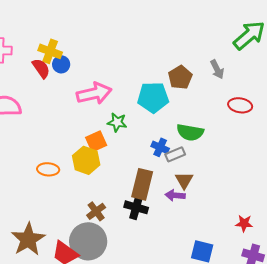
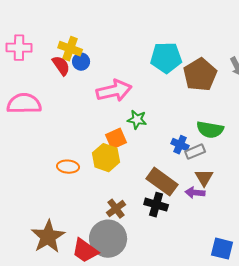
brown pentagon: (180, 77) -> (200, 75), size x1.4
cyan pentagon: (153, 97) -> (166, 58), moved
brown rectangle: (142, 184) -> (162, 182), turned -68

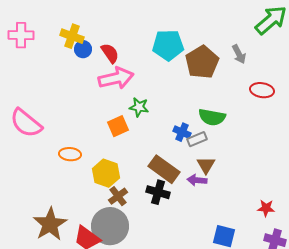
red semicircle: (61, 66) -> (110, 53), moved
pink semicircle: (24, 104) -> (26, 123), moved, turned -140
yellow hexagon: (106, 158) -> (106, 173), moved

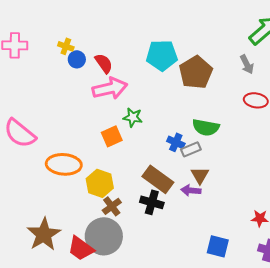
yellow cross: (72, 36) -> (66, 46), size x0.7
gray arrow: (239, 54) -> (247, 64), moved
orange ellipse: (70, 154) -> (64, 164), size x1.6

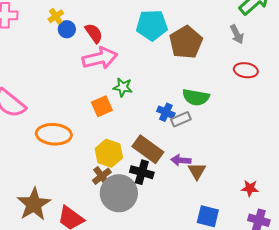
yellow cross: (66, 46) -> (56, 16), turned 35
brown triangle: (200, 175) -> (197, 171), moved
yellow hexagon: (100, 183) -> (109, 153), moved
gray circle: (104, 236) -> (119, 193), moved

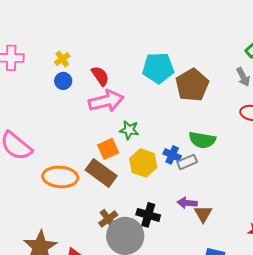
blue circle: (67, 29) -> (63, 81), moved
brown rectangle: (148, 149) -> (101, 173), moved
yellow hexagon: (109, 153) -> (143, 163), moved

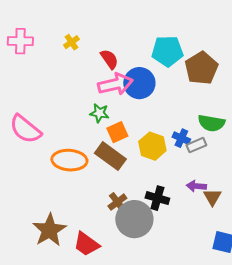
blue circle: (63, 81) -> (139, 83), moved, size x1.8
green star: (129, 130) -> (99, 113), moved

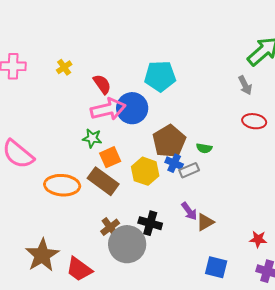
brown pentagon: (201, 68) -> (169, 141), moved
green semicircle: (211, 123) -> (204, 148), size x0.6
purple arrow: (196, 186) -> (189, 211), turned -132
brown triangle: (212, 197) -> (205, 222), turned 30

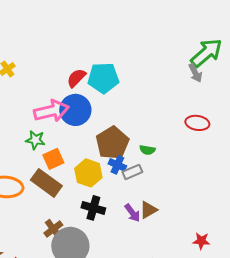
red semicircle: (102, 84) -> (76, 78), moved, turned -100
gray arrow: (245, 85) -> (195, 73), moved
brown triangle: (205, 222) -> (148, 210), moved
black cross: (150, 223) -> (93, 208), moved

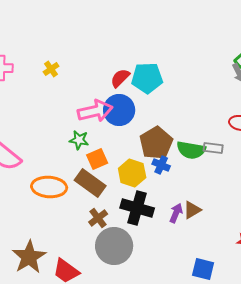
green semicircle: (147, 150) -> (191, 150), size x1.8
gray rectangle: (132, 172) -> (213, 148), moved, turned 30
black cross: (93, 208) -> (137, 208), size x1.4
purple arrow: (132, 213) -> (176, 213), turned -120
brown cross: (53, 229) -> (98, 218), moved

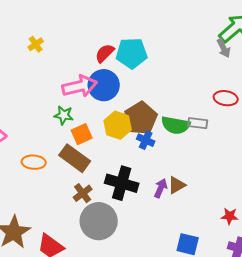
yellow hexagon: (132, 173) -> (118, 125), moved
orange ellipse: (49, 187) -> (34, 162), size x0.7

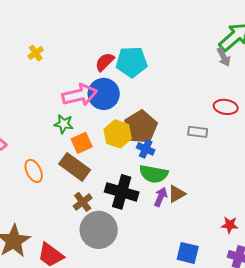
green semicircle: (176, 125) -> (154, 174), moved
orange ellipse: (34, 162) -> (34, 171), turned 60

